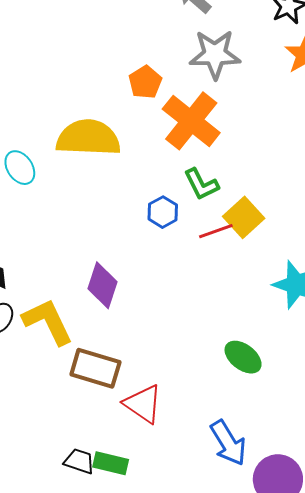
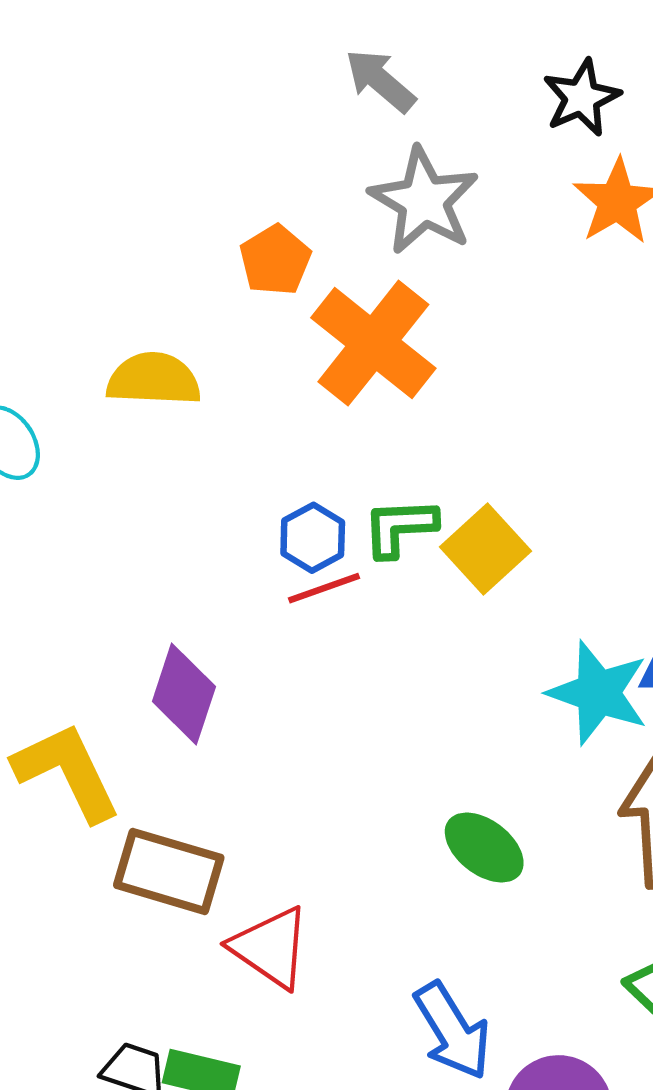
gray star: (215, 54) -> (424, 201), turned 30
yellow semicircle: (88, 138) -> (154, 379), size x0.7
green L-shape: (201, 184) -> (400, 527), moved, turned 114
red line: (216, 231) -> (324, 588), moved

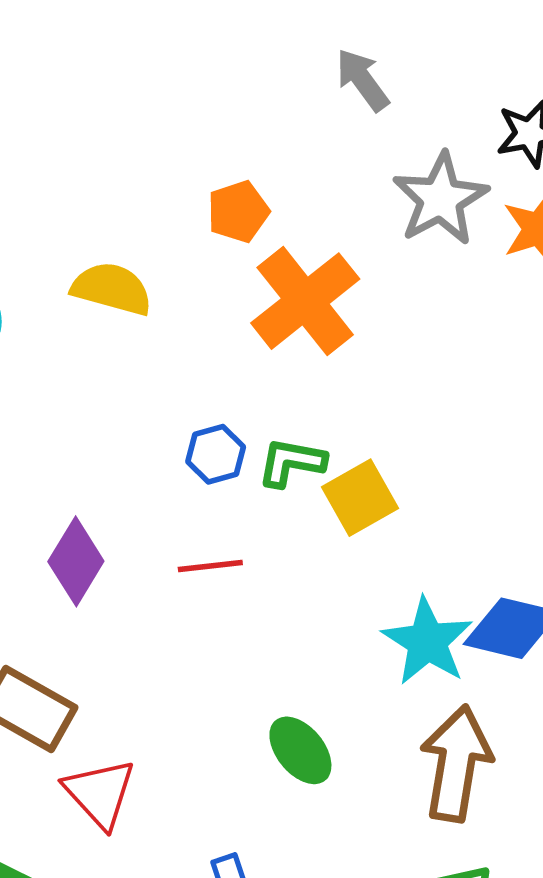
gray star: (424, 201) -> (441, 199), moved
red line: (324, 588) -> (210, 566), moved

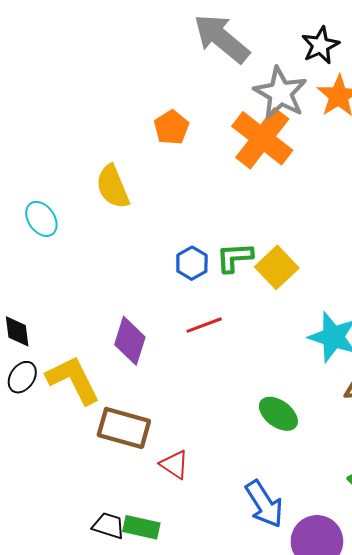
gray arrow: (362, 80) -> (222, 38), size x1.6
yellow semicircle: (112, 289) -> (113, 187), turned -114
orange cross: (305, 301) -> (262, 138), moved
red triangle: (100, 793) -> (174, 464), size x0.7

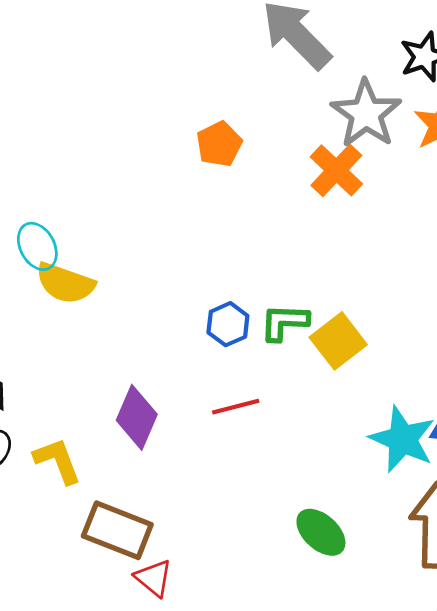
orange cross: (262, 138) -> (336, 170), size x0.7
yellow semicircle: (113, 187) -> (65, 283), moved, turned -54
yellow L-shape: (73, 380) -> (57, 461), size x0.7
red triangle: (174, 464) -> (154, 578), moved

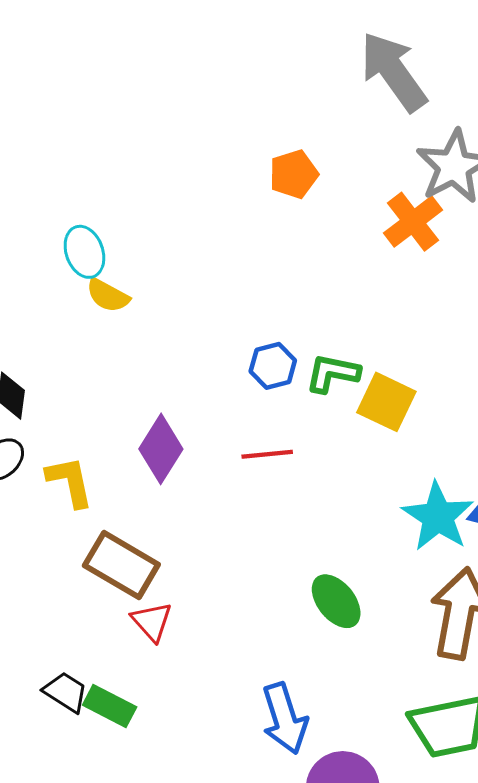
yellow semicircle: (65, 283) -> (108, 295), size x0.7
yellow square: (338, 341) -> (386, 402), turned -36

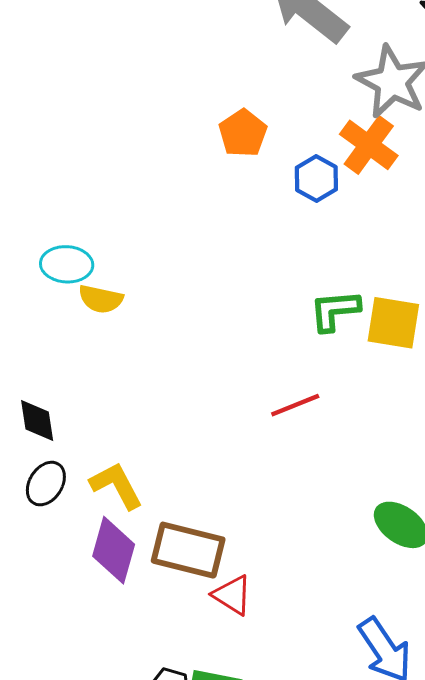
cyan ellipse: (84, 252) -> (67, 264), turned -51
blue hexagon: (273, 366) -> (316, 178), moved
purple diamond: (161, 449) -> (114, 550), moved

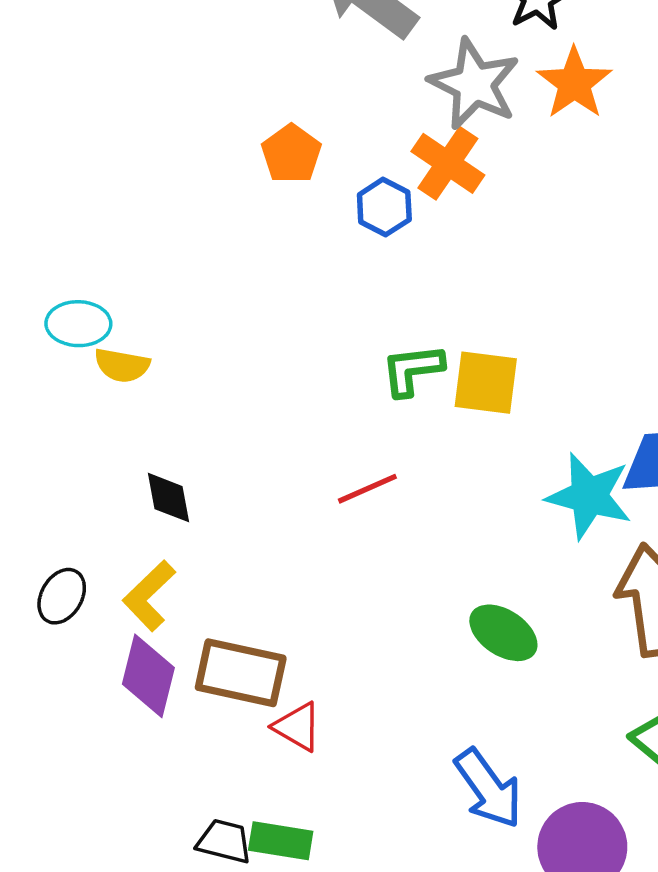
black diamond: (37, 420) -> (169, 498), moved
yellow L-shape: (116, 485) -> (149, 596), turned -104

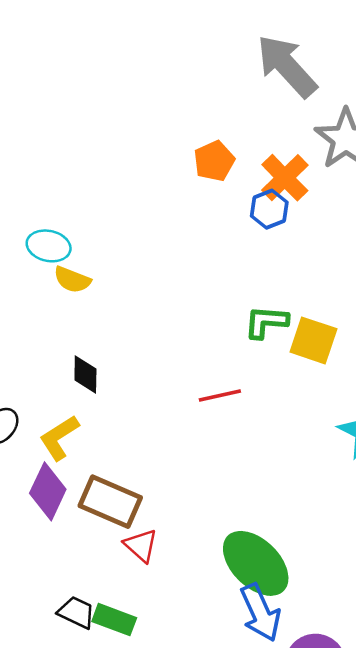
orange cross: (448, 163) -> (285, 178), moved
green ellipse: (503, 633) -> (256, 563), moved, size x1.5

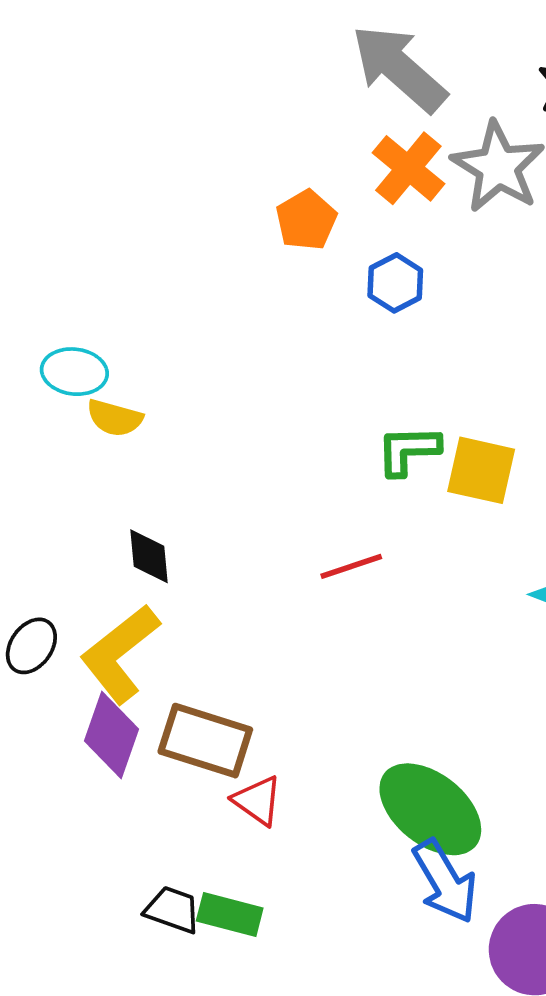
orange cross: (285, 178) -> (408, 168), moved
yellow L-shape: (59, 438) -> (120, 654), size x1.4

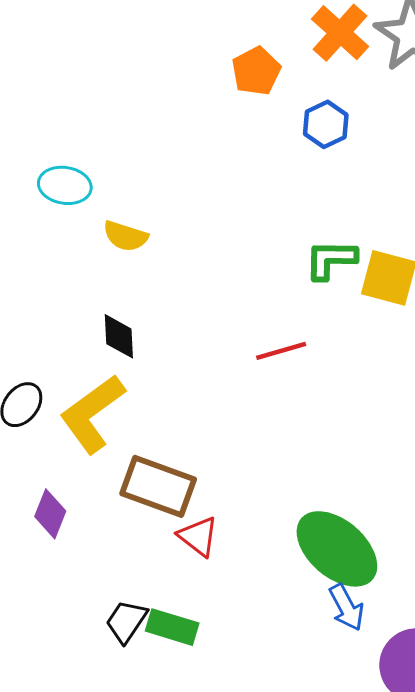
yellow semicircle: (115, 418) -> (125, 236), moved
purple diamond: (111, 735) -> (50, 514), moved, size x0.7
blue arrow: (445, 881) -> (346, 607), size x0.7
black trapezoid: (173, 910) -> (126, 621), turned -78

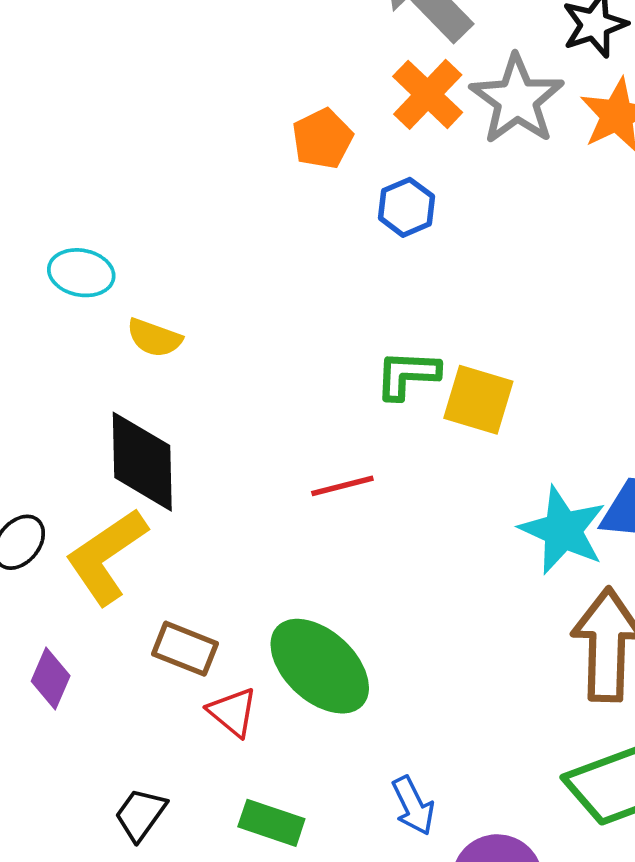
black diamond: (119, 336) -> (142, 462), size x1.8
brown rectangle: (158, 486) -> (185, 649), size x0.7
green ellipse: (337, 549) -> (320, 666), moved
green rectangle: (172, 627) -> (271, 823), moved

